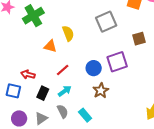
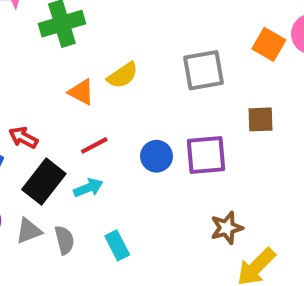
yellow semicircle: (68, 33) -> (123, 75), turned 63
brown star: (101, 91) -> (227, 228), moved
black rectangle: (43, 93) -> (44, 182), size x1.5
gray semicircle: (63, 111) -> (64, 240), moved

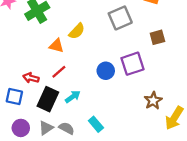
red line: (94, 145) -> (59, 72), moved
gray semicircle: (64, 240) -> (67, 128), turned -35

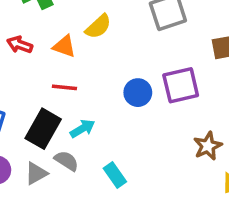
red line: (59, 72) -> (64, 87), turned 42
red arrow: (31, 78) -> (20, 45), moved
gray semicircle: (67, 128) -> (67, 161), moved

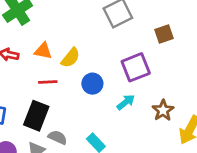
yellow semicircle: (98, 27) -> (70, 58), moved
blue circle: (138, 93) -> (92, 84), moved
cyan arrow: (82, 129) -> (126, 102), moved

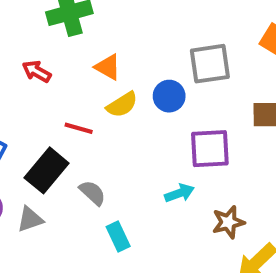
orange triangle: (43, 51) -> (108, 67), moved
blue circle: (92, 84) -> (169, 96), moved
gray semicircle: (58, 137) -> (93, 193), moved

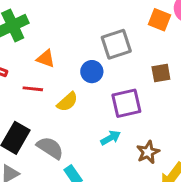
yellow semicircle: (122, 105) -> (67, 102), moved
red line: (79, 128) -> (33, 89), moved
gray semicircle: (93, 193) -> (50, 148), size x1.4

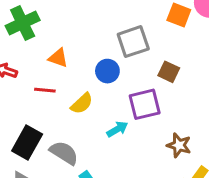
brown square: (161, 73) -> (169, 72), moved, turned 36
cyan arrow: (111, 138) -> (117, 129), moved
brown star: (148, 152) -> (179, 145), moved, turned -30

